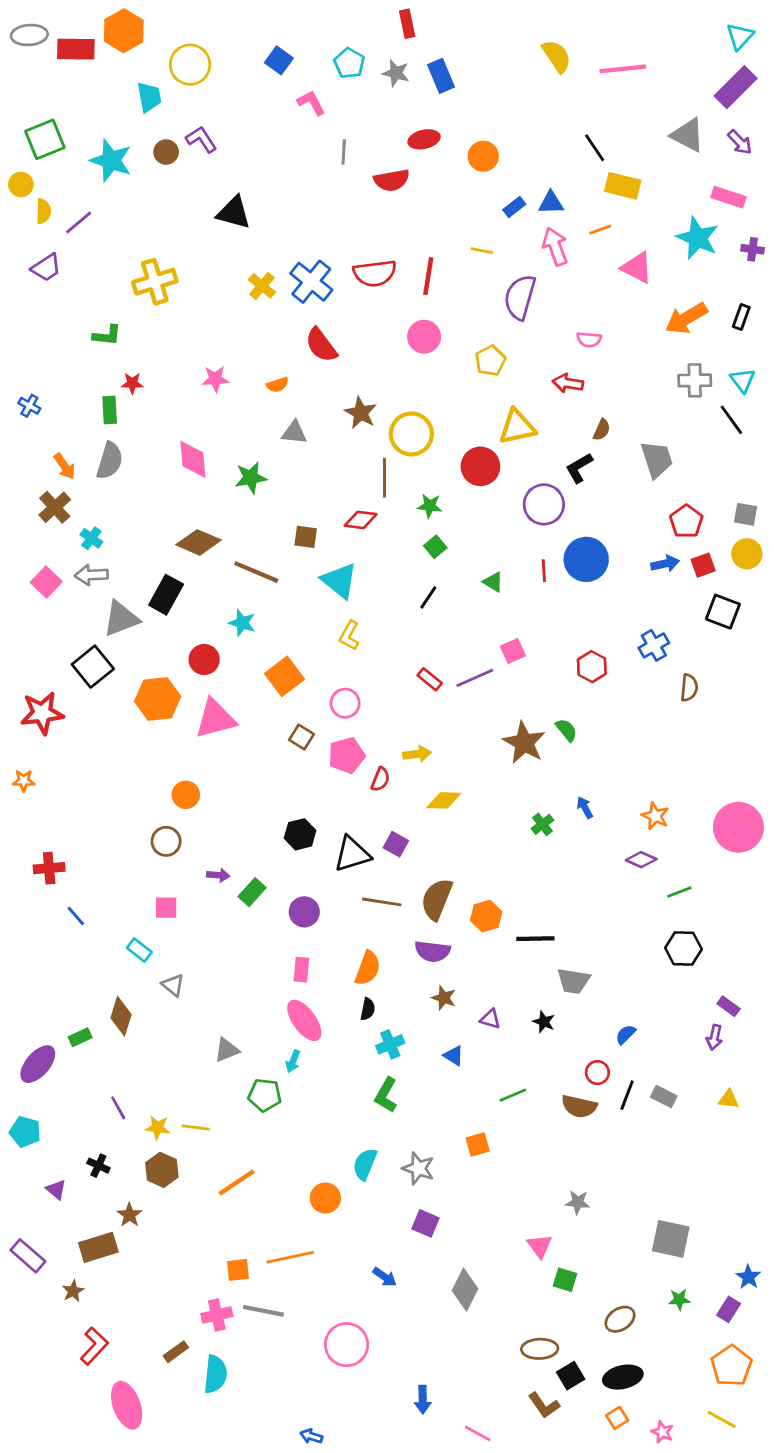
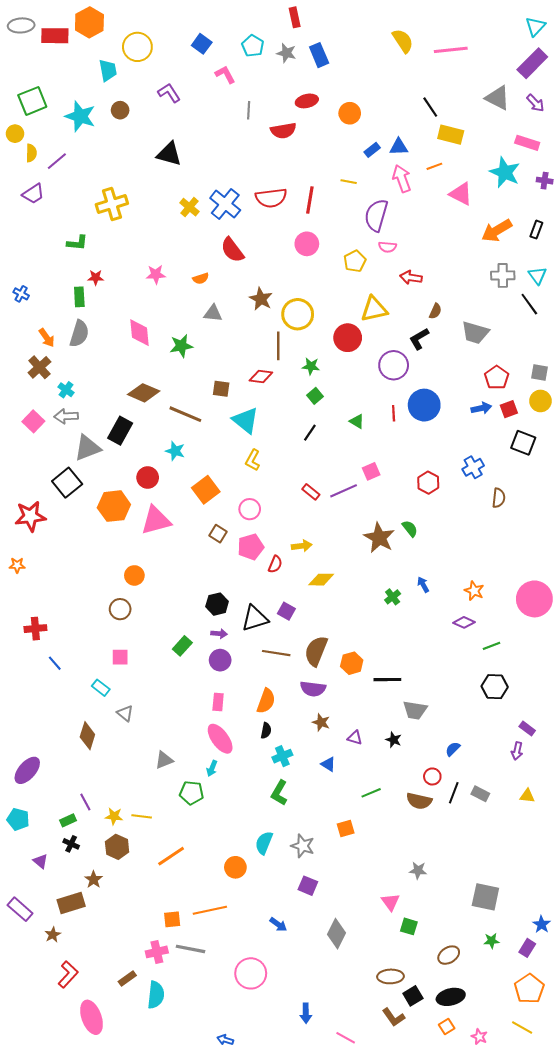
purple L-shape: (201, 139) -> (169, 93), moved
pink semicircle: (589, 339) -> (387, 247), moved
gray trapezoid: (657, 459) -> (475, 333), turned 124
purple arrow: (218, 875) -> (219, 634), moved
green rectangle: (80, 1037) -> (68, 820), moved

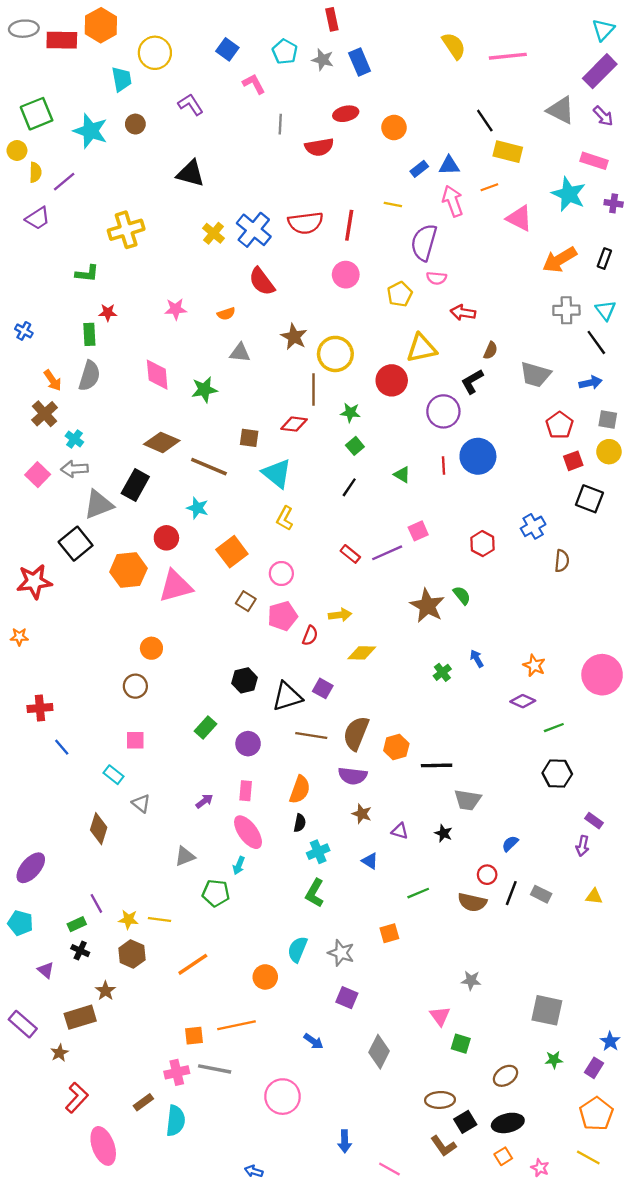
blue arrow: (481, 408) -> (591, 383), moved
purple arrow: (219, 634) -> (204, 801), moved, turned -42

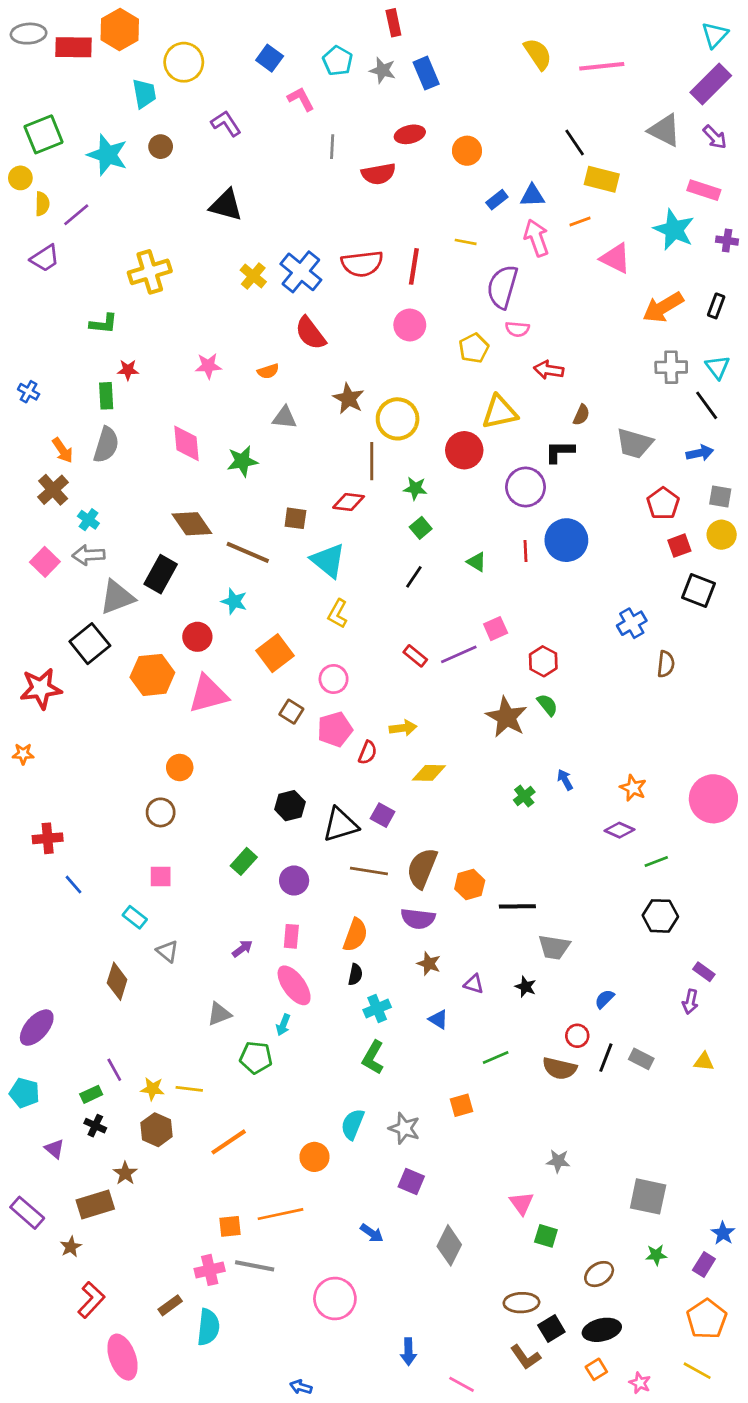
black L-shape: (472, 382) -> (560, 452), turned 30
brown diamond: (162, 442) -> (192, 524), turned 32
red hexagon: (483, 544) -> (543, 661), moved

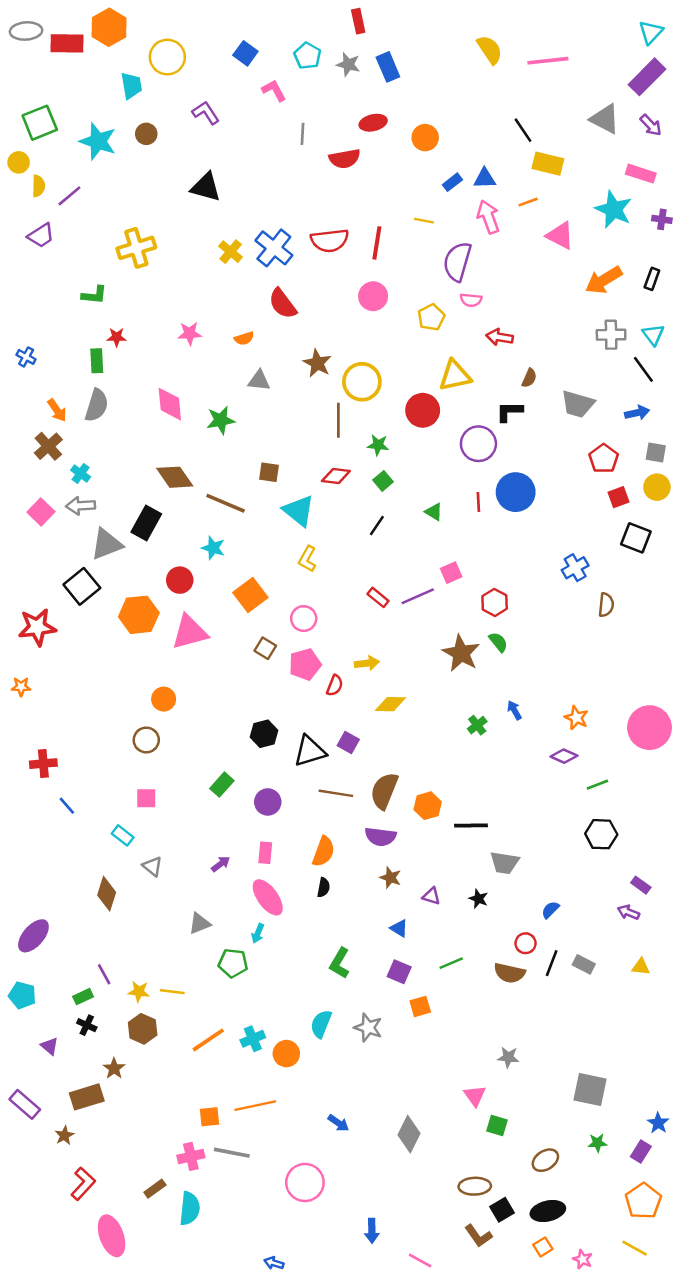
red diamond: (349, 502) -> (336, 476), moved
purple arrow: (690, 1002) -> (628, 912), turned 100
cyan cross: (377, 1008) -> (253, 1039), moved
purple square: (411, 1181) -> (399, 972), moved

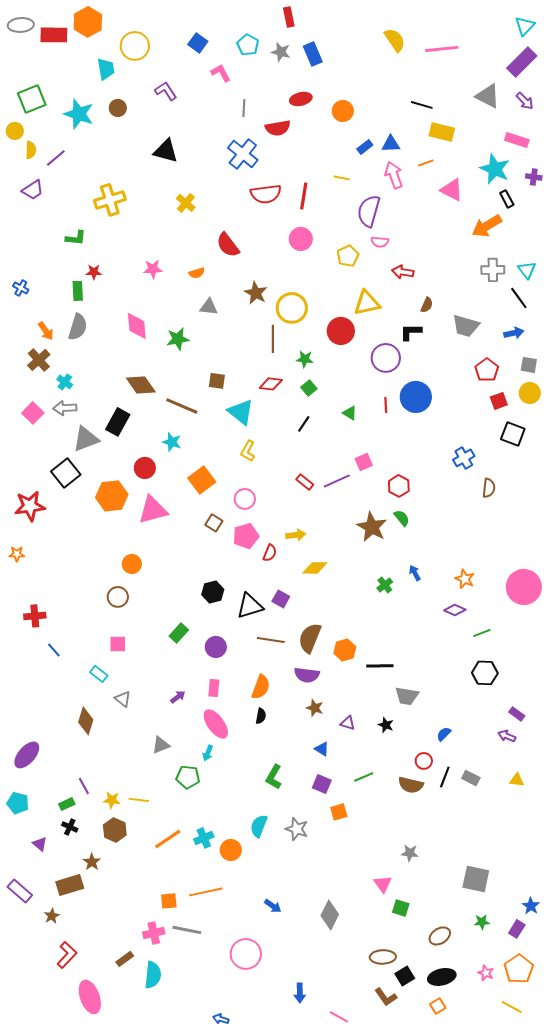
black line: (523, 130) -> (422, 105), turned -40
blue cross: (274, 248) -> (243, 154), moved
black rectangle: (652, 279) -> (507, 199), moved, turned -48
pink star: (583, 1259) -> (486, 973), moved

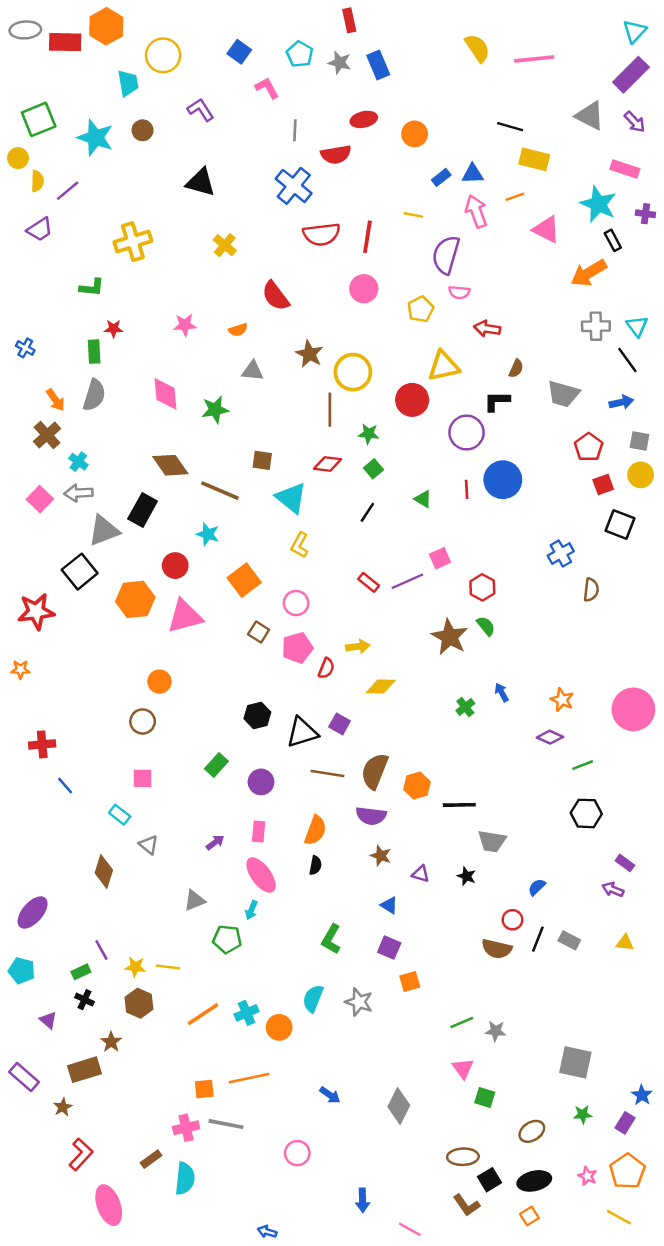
green line: (364, 777) -> (462, 1023), moved
pink circle: (246, 954) -> (297, 1153), size x0.7

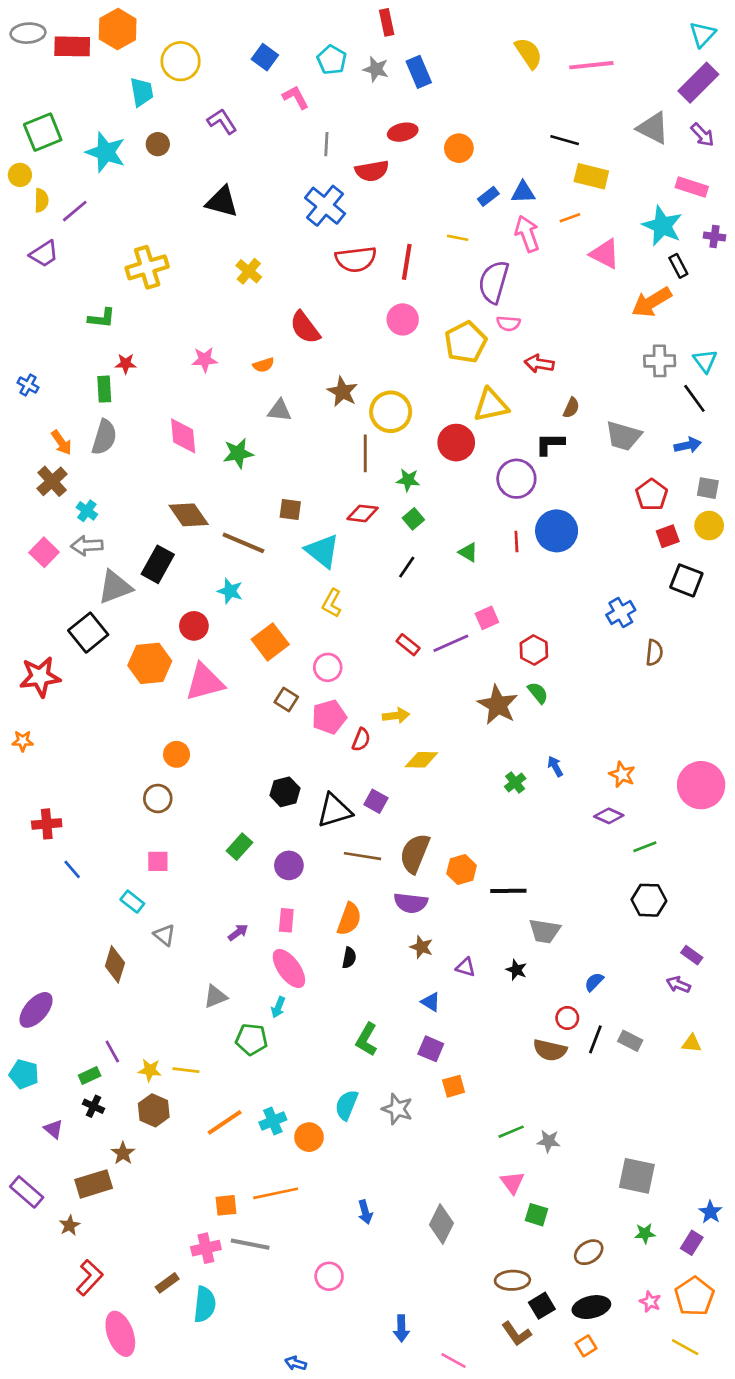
yellow pentagon: (421, 309) -> (466, 342), size x1.4
blue arrow: (330, 1095) -> (365, 1212), turned 40

